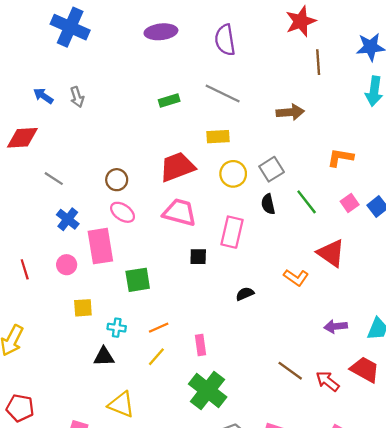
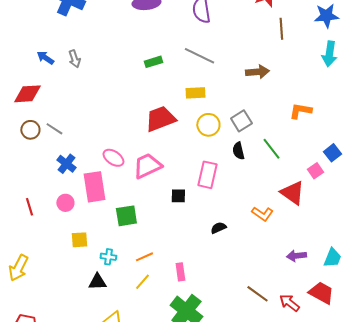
brown circle: (117, 180) -> (30, 130), moved
pink square: (350, 203) -> (315, 171), moved
pink trapezoid: (180, 212) -> (147, 166), moved, turned -40

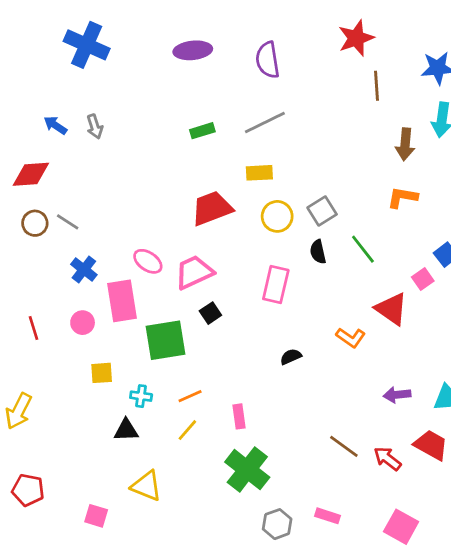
gray line: (199, 56) -> (265, 122), turned -52
brown arrow: (257, 72) -> (405, 144), moved, turned 100
black square: (178, 196) -> (210, 313), moved, turned -35
green square: (126, 216) -> (166, 340), size x1.4

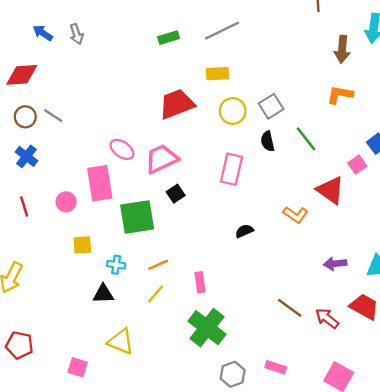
blue cross: (84, 269) -> (26, 156), moved

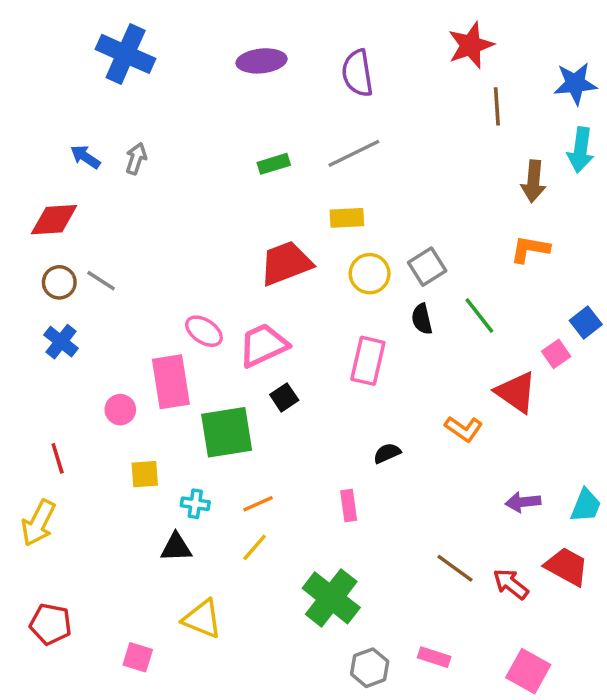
gray arrow: (77, 34) -> (136, 159), turned -144
red line: (24, 207) -> (58, 458), moved
pink rectangle: (200, 282) -> (349, 506), moved

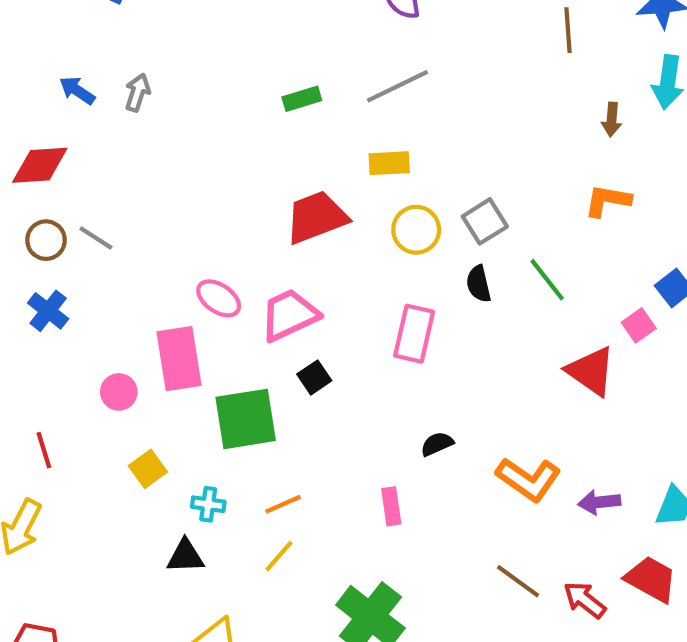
brown arrow: (533, 181) -> (612, 120), size x0.7
orange L-shape: (464, 429) -> (528, 479), moved, size x1.4
yellow square: (145, 474) -> (148, 469), turned -32

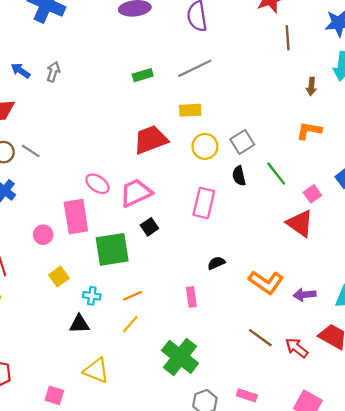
pink square: (639, 325) -> (312, 194), moved

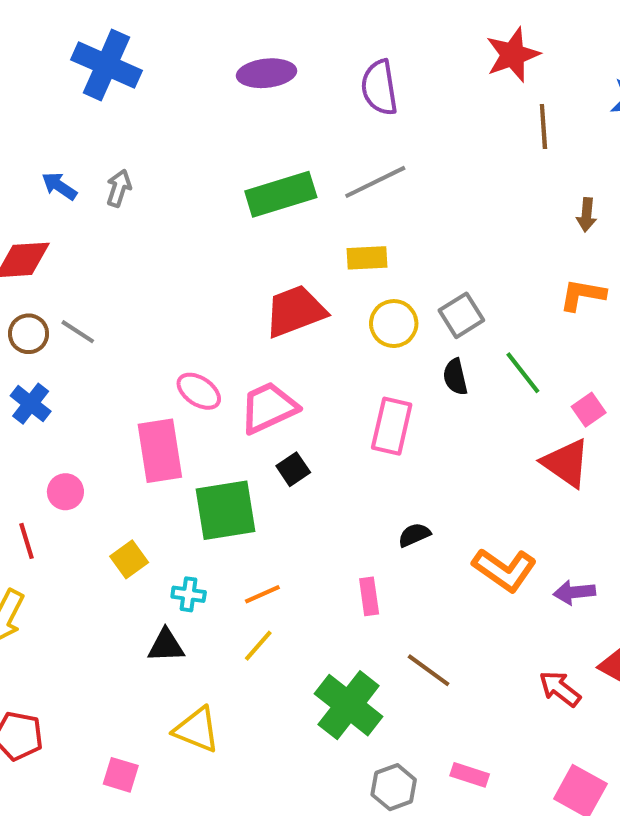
green rectangle: (143, 75) -> (281, 194), size x1.8
pink circle: (43, 235) -> (65, 492), moved
brown line: (260, 338) -> (429, 670), moved

